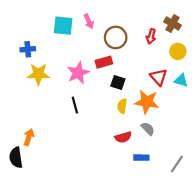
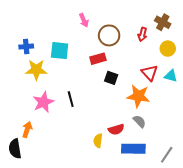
cyan square: (63, 26) -> (60, 51), moved
pink star: (78, 73) -> (43, 102), moved
yellow semicircle: (122, 106) -> (98, 141), moved
blue rectangle: (141, 158) -> (133, 149), size x1.6

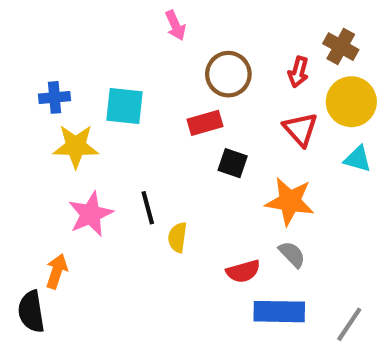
pink arrow: (84, 20) -> (175, 25), moved
yellow circle: (168, 49) -> (351, 102), size x1.5
red triangle: (150, 73) -> (300, 129), moved
yellow semicircle: (98, 141) -> (177, 237), moved

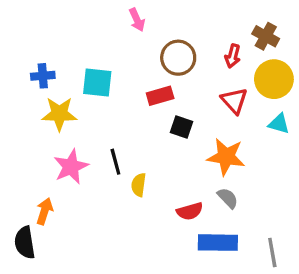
gray line: (349, 324) -> (272, 252), turned -44

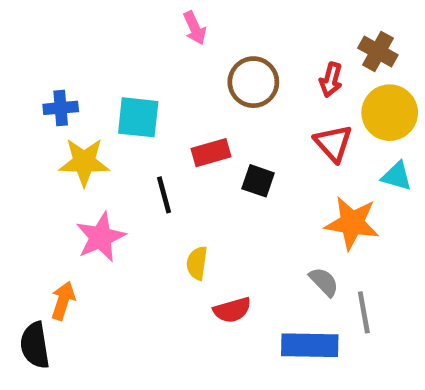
red rectangle: (160, 96) -> (211, 153), moved
orange star: (226, 157) -> (352, 223), moved
black line: (115, 162) -> (164, 195), moved
red semicircle: (190, 211) -> (232, 310), moved
gray line: (272, 252) -> (364, 312), moved

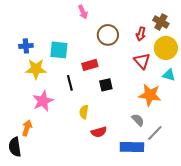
black square: (258, 181) -> (106, 85), moved, turned -32
gray line: (364, 312) -> (155, 133), turned 54

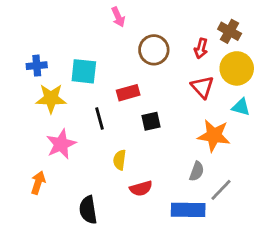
gray semicircle: (138, 120) -> (197, 171), turned 64
black semicircle: (15, 147) -> (88, 210), moved

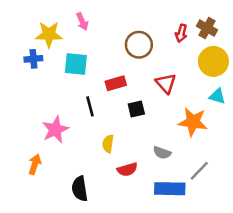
pink arrow: (118, 17) -> (82, 22), moved
red arrow: (201, 48) -> (181, 33), moved
red triangle: (202, 87) -> (166, 83), moved
yellow star: (51, 98) -> (49, 34), moved
gray semicircle: (197, 171) -> (162, 153), moved, turned 90

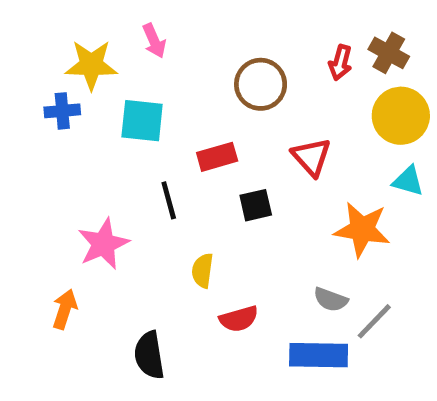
gray semicircle: (162, 153) -> (331, 300), moved

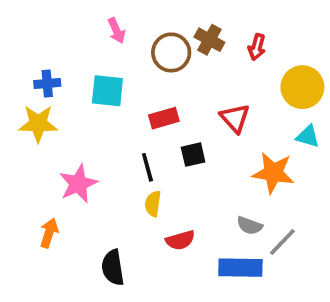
brown cross: (389, 53) -> (209, 40), moved
yellow star: (91, 65) -> (38, 124), moved
brown circle: (261, 84) -> (171, 52), moved
black line: (169, 200) -> (147, 167), moved

